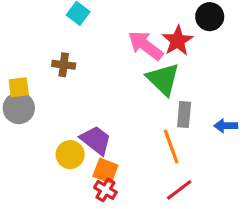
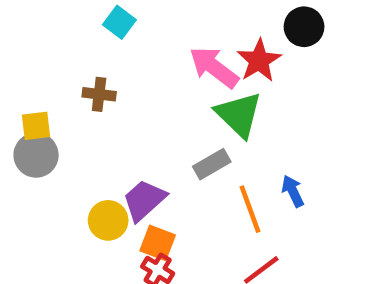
gray rectangle: (184, 114) -> (212, 164), moved, turned 55
blue arrow: (226, 126) -> (293, 191), moved, turned 65
purple trapezoid: (96, 140) -> (144, 200), turned -80

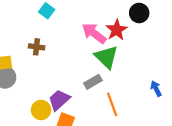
blue arrow: (293, 191) -> (156, 89), moved

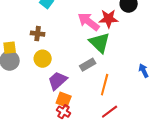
red star: (117, 30) -> (109, 19), turned 30
orange line: (112, 104) -> (105, 85), turned 35
yellow circle: (41, 110) -> (43, 59), moved

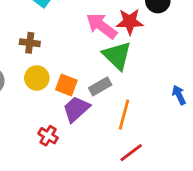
purple trapezoid: (58, 81) -> (76, 109), moved
orange square: (64, 100) -> (66, 85), moved
red cross: (64, 112) -> (48, 136), moved

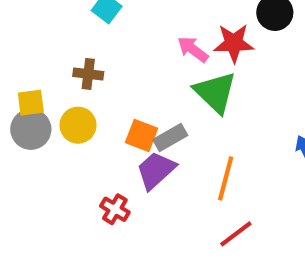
pink arrow: (102, 26) -> (193, 49), size x0.7
yellow circle: (37, 78) -> (78, 125), moved
gray rectangle: (100, 86) -> (170, 137), moved

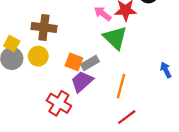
brown cross: (88, 74) -> (44, 27), size x1.5
yellow square: (31, 103) -> (12, 44), turned 35
red cross: (115, 209) -> (59, 103), size x1.5

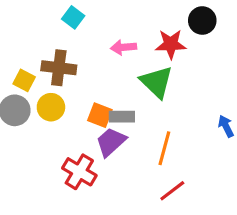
pink arrow: (103, 14) -> (123, 47), moved, turned -42
yellow square: (12, 44) -> (24, 80), moved
gray rectangle: (90, 63) -> (122, 117), turned 30

